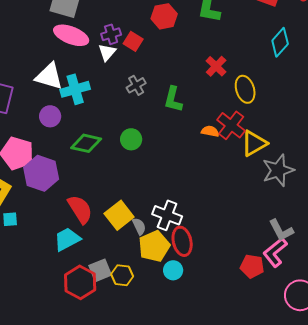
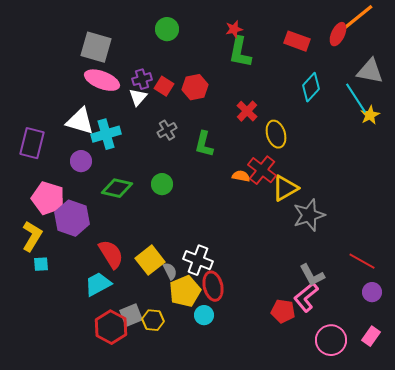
red hexagon: (164, 16) -> (195, 87), moved

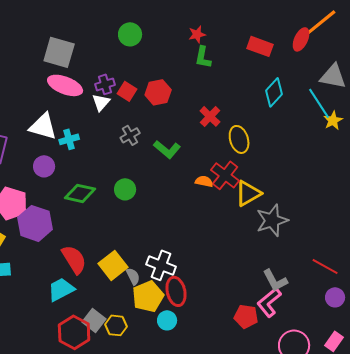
green L-shape: (240, 52) -> (203, 57), size x0.7
cyan cross: (106, 134) -> (69, 139), size x0.7
green L-shape: (204, 144) -> (167, 149), turned -64
gray square: (131, 315) -> (94, 320), turned -30

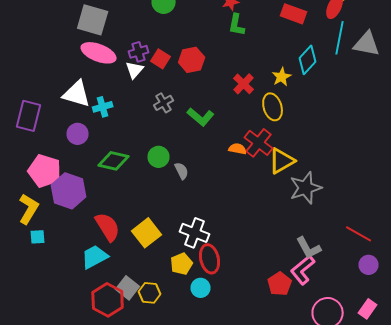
cyan line: (319, 103) -> (340, 38), moved, turned 44
yellow star: (333, 120) -> (282, 77), moved
gray semicircle: (133, 276) -> (182, 171), moved
yellow pentagon: (148, 296) -> (182, 264), size x0.7
red pentagon: (246, 316) -> (280, 284), turned 30

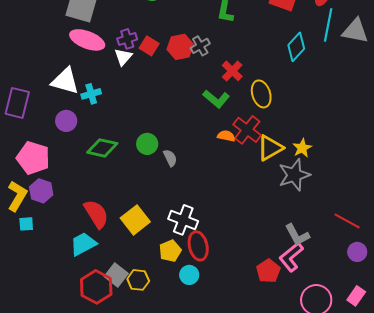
yellow star: (282, 77) -> (302, 148), moved
gray cross: (164, 103) -> (200, 46), moved
green L-shape: (201, 117) -> (216, 99), moved
purple hexagon: (69, 191) -> (41, 191), moved, size x0.7

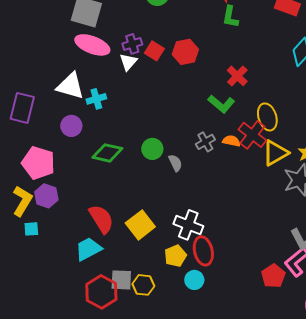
gray cross: (200, 46) -> (205, 142), moved
yellow ellipse: (261, 94) -> (267, 117), moved
gray square: (116, 275) -> (121, 280), turned -35

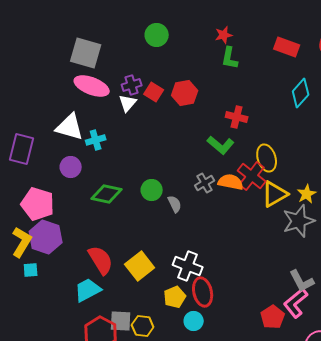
red cross: (237, 76) -> (237, 117), turned -30
orange semicircle: (231, 141) -> (231, 182), size x1.4
purple hexagon: (46, 196) -> (46, 237), size x1.4

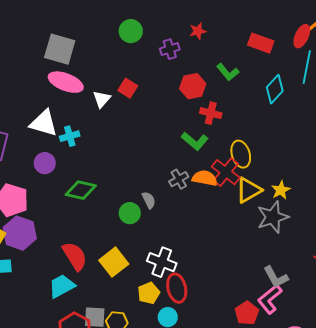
green L-shape: (230, 58) -> (228, 72), moved, turned -50
purple cross: (132, 85) -> (170, 49), moved
red hexagon: (185, 93) -> (193, 86), moved
green circle: (152, 190) -> (130, 213), moved

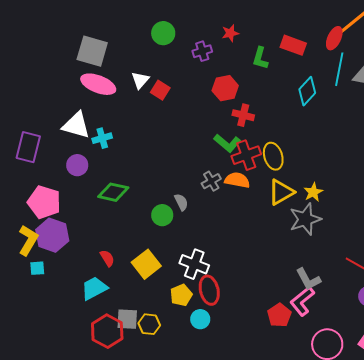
green L-shape: (228, 72) -> (260, 58), moved, turned 55
white triangle: (102, 99) -> (140, 80), moved
red cross: (226, 172) -> (246, 155), moved, turned 32
red semicircle: (75, 256) -> (107, 258), size x0.6

